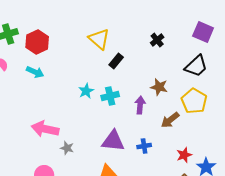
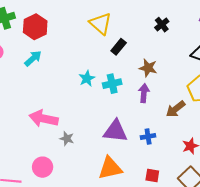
cyan arrow: (35, 72) -> (33, 58), turned -66
brown star: (159, 87) -> (148, 68), moved

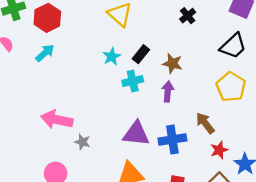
black rectangle: (119, 47) -> (141, 54), moved
cyan star: (87, 78) -> (112, 56), moved
brown arrow: (176, 109) -> (205, 123), moved, turned 90
blue cross: (148, 136) -> (172, 139), size x1.6

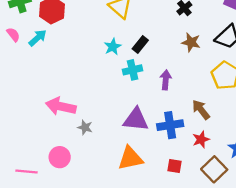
cyan arrow: (45, 53) -> (38, 38), moved
brown star: (172, 64) -> (191, 42), moved
red star: (219, 150) -> (201, 139), moved

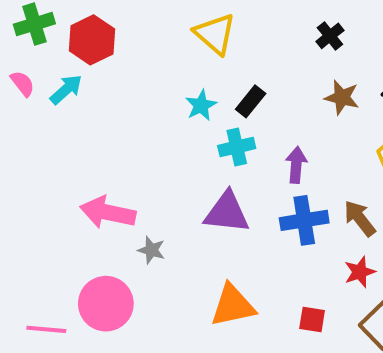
purple triangle: (136, 120) -> (227, 212), moved
blue cross: (170, 125) -> (304, 220), moved
pink circle: (60, 157) -> (106, 304), size x1.4

